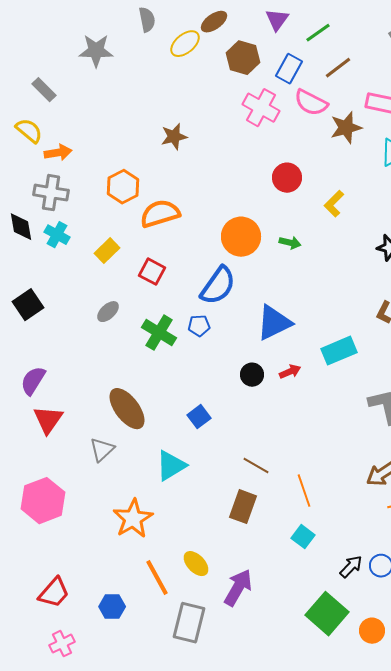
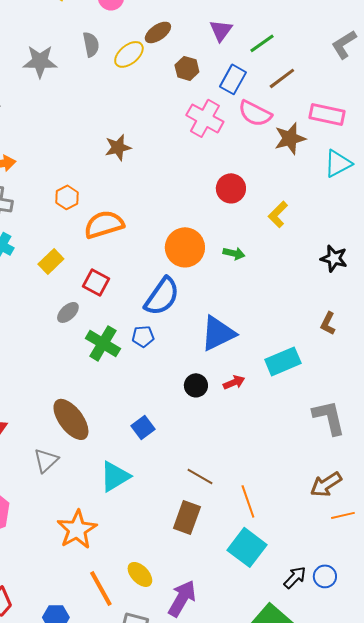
gray semicircle: (147, 20) -> (91, 44), moved
brown hexagon: (243, 58) -> (187, 68), size x0.7
orange hexagon: (123, 187) -> (67, 197), size x0.7
gray ellipse: (108, 312) -> (68, 312), moved
cyan square: (303, 537) -> (247, 547), size x1.6

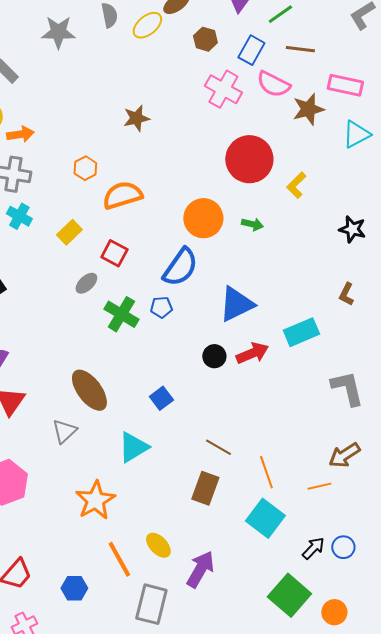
brown line: (282, 78) -> (300, 49), turned 44
red circle: (231, 188) -> (249, 159), size x1.6
red arrow: (234, 382) -> (252, 353), size x1.5
orange line: (343, 515) -> (319, 486), moved

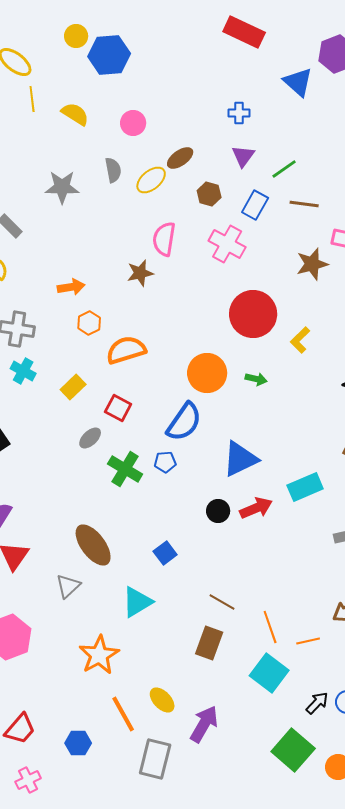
pink semicircle: (273, 84) -> (164, 239), moved, turned 72
orange arrow: (20, 134) -> (71, 287), moved
orange line: (319, 486) -> (308, 641), moved

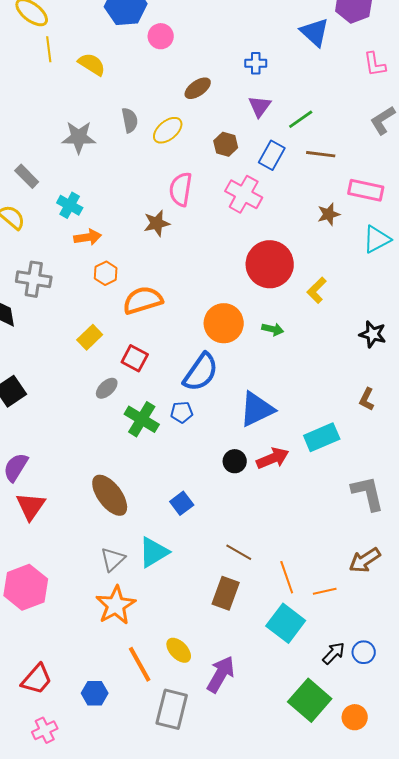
pink circle: (133, 123) -> (161, 36), moved
brown ellipse: (180, 158) -> (198, 88), moved
brown star: (312, 264) -> (329, 214), size x0.7
cyan cross: (23, 371) -> (70, 205), moved
gray triangle: (68, 586) -> (113, 559), moved

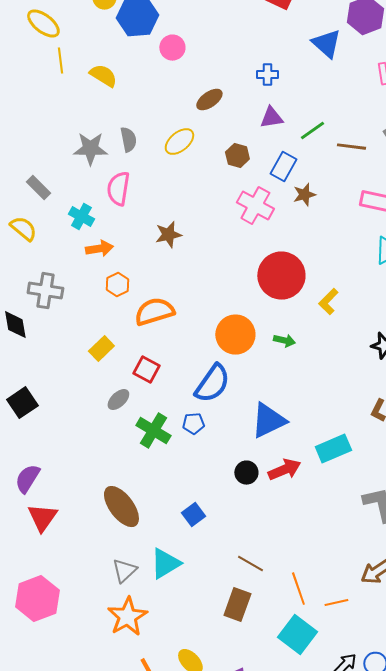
purple triangle: (260, 106) -> (271, 118), turned 45
gray semicircle: (130, 120) -> (128, 140), moved
brown line: (321, 154) -> (351, 147), moved
pink semicircle: (181, 189) -> (118, 189), moved
brown star: (329, 214) -> (304, 195), moved

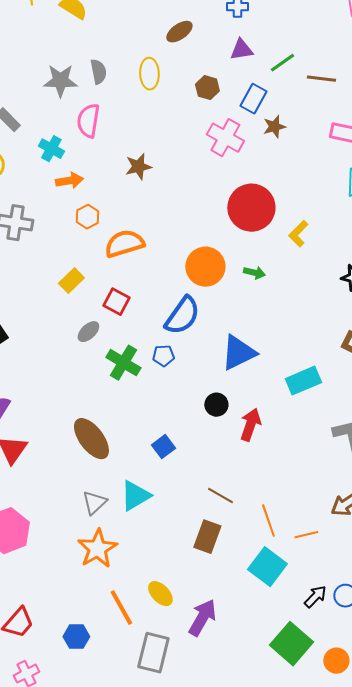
yellow ellipse: (179, 142) -> (149, 74), turned -52
red arrow: (284, 470) -> (250, 425), moved, turned -48

